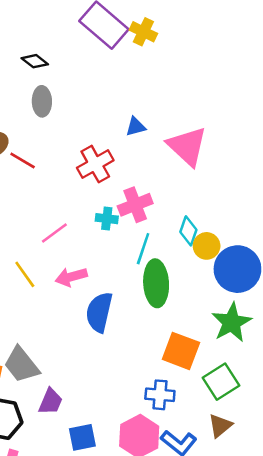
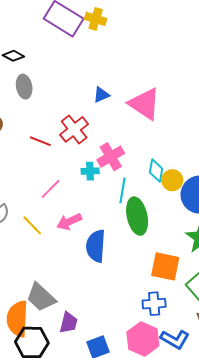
red line: (23, 161) -> (40, 141), moved

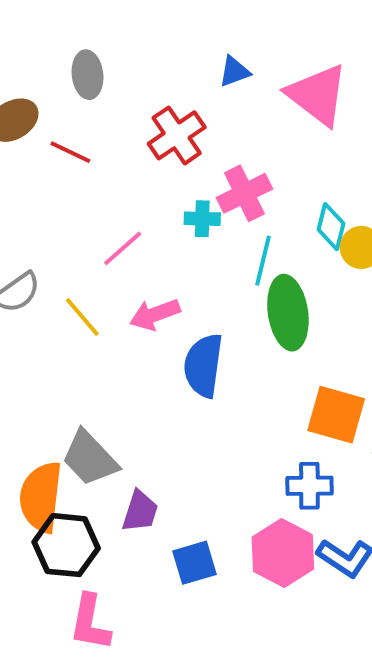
gray ellipse: (24, 87) -> (88, 75), moved
red line: (40, 141) -> (70, 152), moved

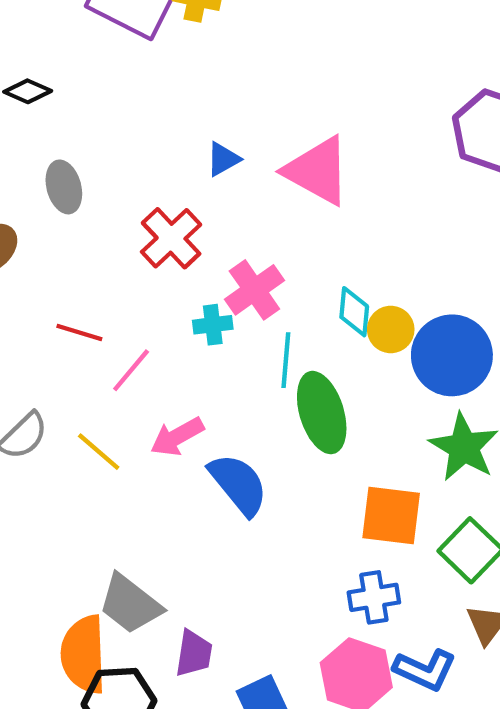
red line: (70, 152) -> (79, 332), moved
blue semicircle: (203, 366) -> (238, 484), turned 142

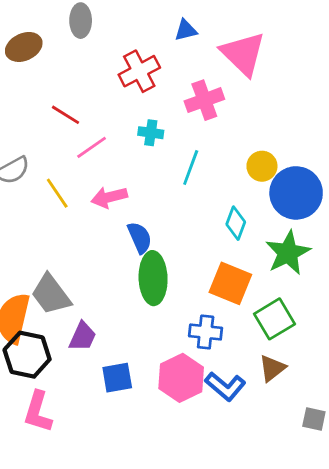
pink cross: (254, 290) -> (204, 100), moved
cyan diamond: (354, 312) -> (236, 223), moved
green ellipse: (322, 413) -> (153, 278), moved
blue semicircle: (238, 484) -> (140, 238), size x0.7

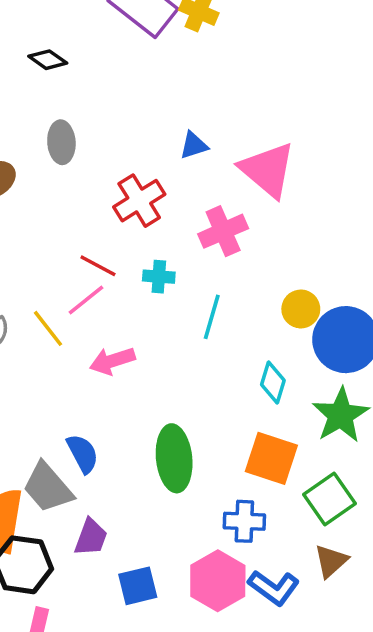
red line: (65, 115) -> (98, 266), moved
yellow line: (57, 193) -> (48, 328), moved
blue semicircle: (140, 238) -> (83, 454), moved

